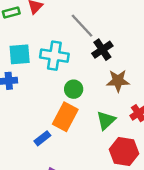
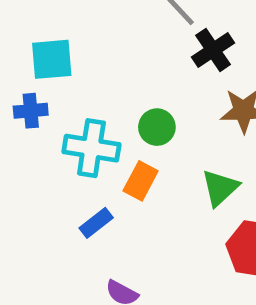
cyan cross: (54, 56) -> (91, 148), moved
orange rectangle: (65, 117) -> (141, 181), size x0.7

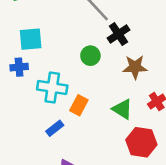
green circle: (157, 127) -> (90, 56), moved
green triangle: (220, 188) -> (122, 109), turned -45

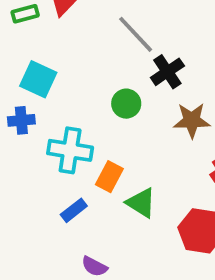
cyan square: (31, 39) -> (38, 79), turned 30
green triangle: (122, 109) -> (141, 203), moved

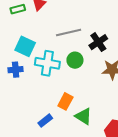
gray line: (136, 34) -> (69, 33), moved, turned -60
cyan cross: (70, 150) -> (47, 63), moved

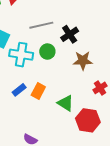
green triangle: (83, 116) -> (66, 103), moved
blue rectangle: (45, 121) -> (19, 90), moved

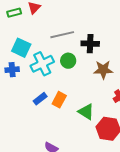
black cross: (70, 34) -> (90, 44), turned 36
cyan cross: (21, 55) -> (42, 64), turned -35

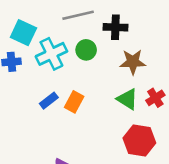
green triangle: (86, 112) -> (127, 99), moved

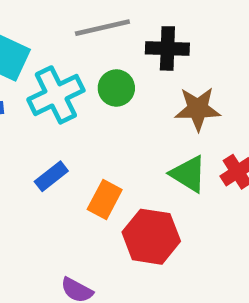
orange rectangle: (74, 102) -> (105, 200), moved
red hexagon: (139, 140) -> (151, 237), moved

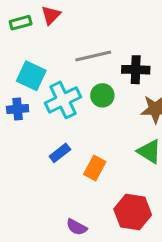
red hexagon: (151, 237) -> (133, 212), moved

